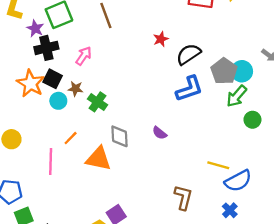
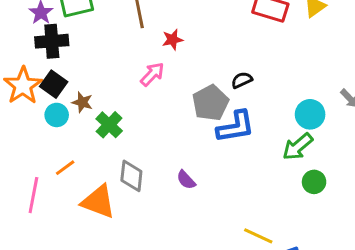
red star: (161, 39) -> (173, 40), moved
black semicircle: (188, 54) -> (242, 80), size x0.6
pink arrow: (84, 56) -> (152, 74), moved
gray pentagon: (224, 71) -> (210, 103), moved

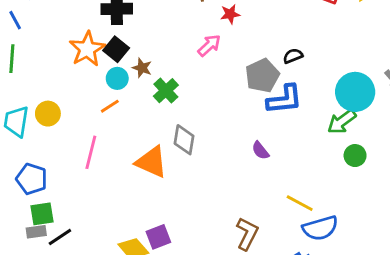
cyan circle: (310, 114) -> (355, 92), size x1.4
orange line: (65, 168) -> (110, 106), moved
purple semicircle: (186, 180) -> (260, 151), moved

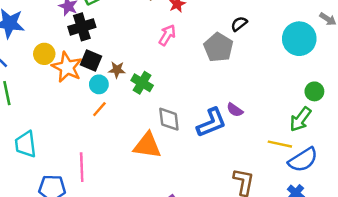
blue L-shape: (284, 99) -> (212, 123), moved
yellow circle: (48, 114) -> (44, 54), moved
green arrow: (342, 122) -> (300, 119), moved
pink line: (91, 152) -> (82, 167), moved

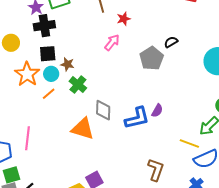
black square: (91, 61) -> (48, 54), turned -36
orange star: (67, 67) -> (27, 74), moved
green cross: (142, 83) -> (78, 85), moved
purple semicircle: (235, 110) -> (157, 111), turned -104

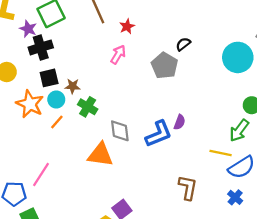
pink line: (27, 138) -> (41, 175), turned 35

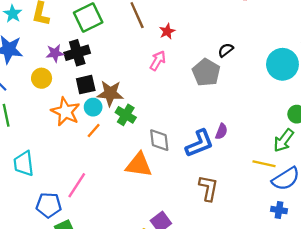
purple star: (28, 29) -> (55, 53), moved, turned -30
brown star: (73, 86) -> (110, 93), size x1.6
brown L-shape: (188, 188) -> (208, 188), moved
blue cross: (235, 197) -> (279, 210), turned -32

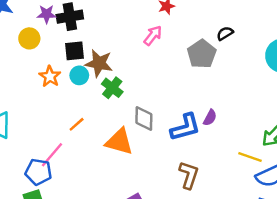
orange star: (66, 112) -> (50, 76), size x0.7
orange line: (94, 131) -> (77, 124), moved
blue pentagon: (49, 205) -> (38, 172), moved

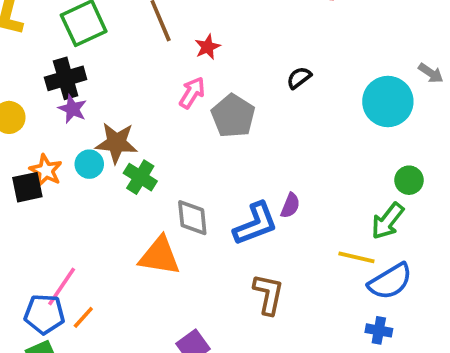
purple star: (47, 14) -> (72, 109), moved, turned 30
black square: (75, 51) -> (27, 187), moved
gray pentagon: (202, 54) -> (233, 116), moved
orange line: (77, 124) -> (83, 317), moved

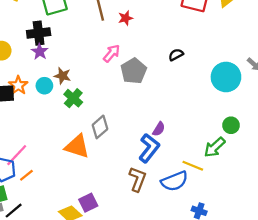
red star: (207, 47) -> (126, 18), moved
brown star: (116, 143) -> (62, 76), size x0.7
gray diamond: (192, 218) -> (100, 127), turned 45
blue L-shape: (255, 224) -> (149, 148), moved, turned -40
blue semicircle: (390, 281) -> (175, 181), moved

